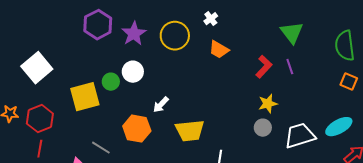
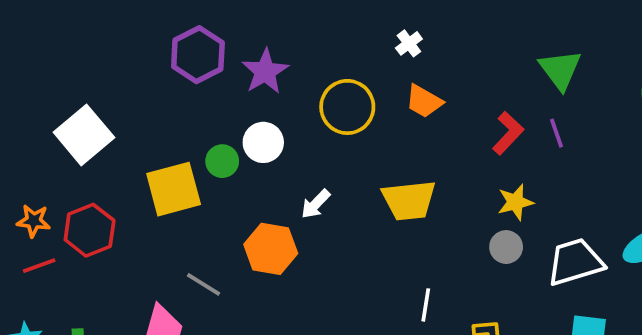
yellow circle: (175, 36) -> (347, 107), moved
yellow trapezoid: (190, 131) -> (409, 200), moved
red line: (40, 149) -> (39, 266), moved, turned 60

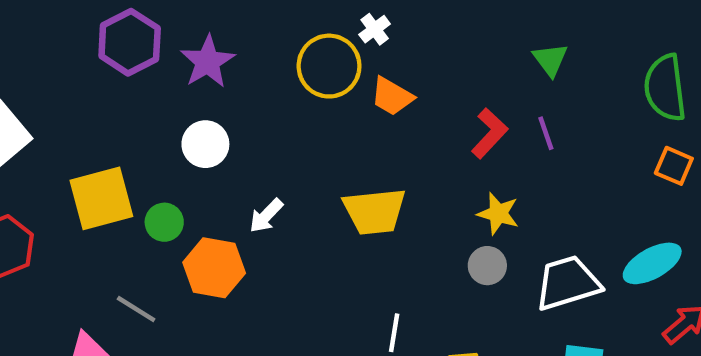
green triangle: (560, 70) -> (550, 60), size x0.7
yellow circle: (347, 107) -> (329, 66), moved
green circle: (222, 161) -> (164, 222), moved
yellow star: (515, 202) -> (498, 214), turned 30

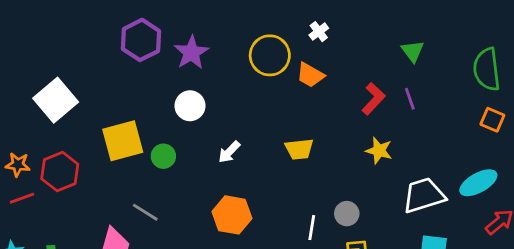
white cross: (375, 29) -> (319, 32), moved
yellow trapezoid: (375, 211) -> (299, 149), size x0.7
gray circle: (487, 266) -> (347, 214), moved
orange hexagon: (214, 268) -> (232, 215), moved

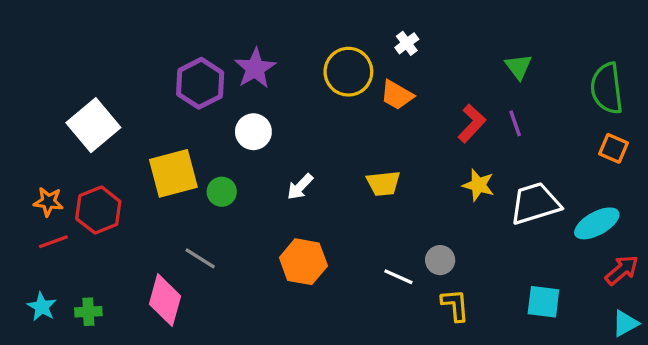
purple hexagon: (141, 40) -> (200, 83), moved
white trapezoid: (424, 195) -> (535, 203), moved
white line: (312, 228) -> (398, 277), turned -75

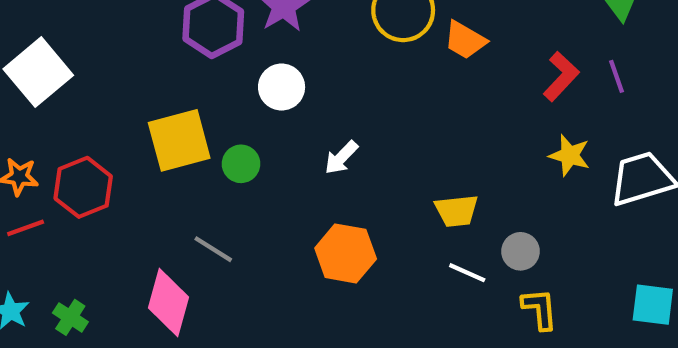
white square: (93, 125) -> (38, 72), moved
yellow trapezoid: (383, 183) -> (456, 211), moved
green cross: (88, 312) -> (70, 317), turned 36

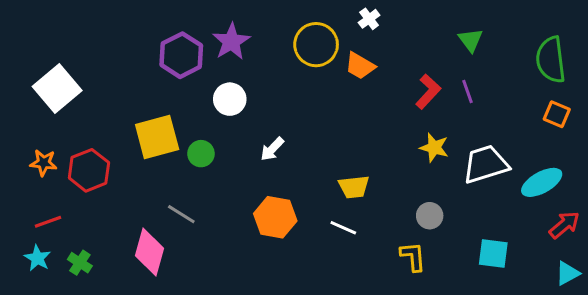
red line: (26, 228) -> (48, 222), moved
gray circle: (520, 251) -> (430, 216), moved
white line: (467, 273) -> (343, 228), moved

